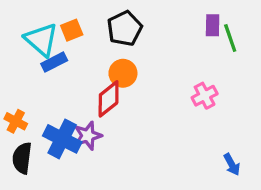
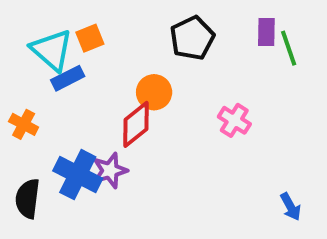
black pentagon: (125, 28) -> (192, 38), moved
pink cross: (205, 96) -> (234, 120), moved, turned -30
orange cross: (16, 121) -> (24, 124), moved

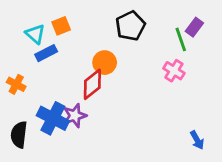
purple rectangle: (266, 32) -> (194, 27), moved, turned 36
green line: (289, 48) -> (181, 39), moved
cyan triangle: (52, 50) -> (35, 34), size x0.7
pink cross: (234, 120) -> (174, 71), moved

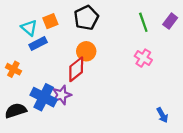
black pentagon: (130, 26) -> (86, 18), moved
purple rectangle: (194, 27) -> (170, 21), moved
green line: (181, 39) -> (143, 22), moved
black semicircle: (19, 135) -> (16, 111), turned 65

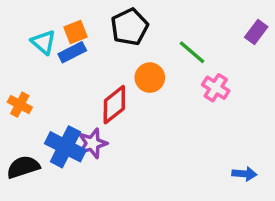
green line: (143, 22) -> (192, 52), moved, turned -30
blue rectangle: (38, 43) -> (72, 52), moved
orange circle: (86, 51) -> (150, 78), moved
blue arrow: (162, 115) -> (244, 174), turned -56

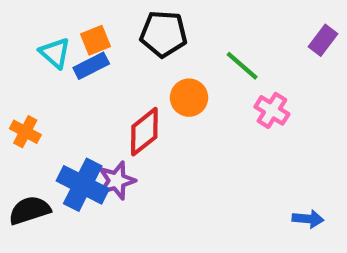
black pentagon: (130, 27) -> (163, 34), turned 30

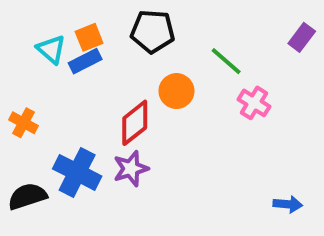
purple star: (117, 181) -> (131, 169), moved

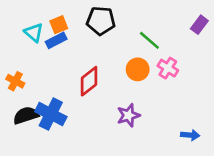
orange circle: (176, 91) -> (138, 69), moved
purple star: (131, 169) -> (128, 115), moved
black semicircle: (27, 196) -> (26, 115), moved

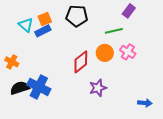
purple rectangle: (199, 25) -> (129, 11), moved
green line: (149, 40) -> (114, 31), turned -54
red diamond: (89, 81) -> (81, 62), moved

